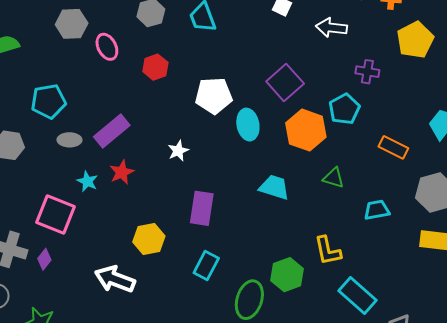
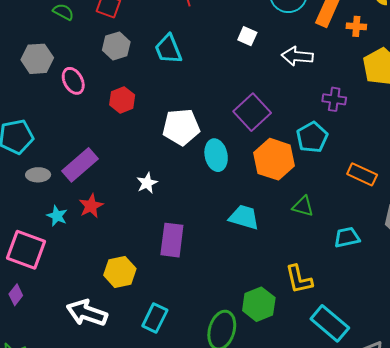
cyan rectangle: (206, 265) -> (155, 318), moved

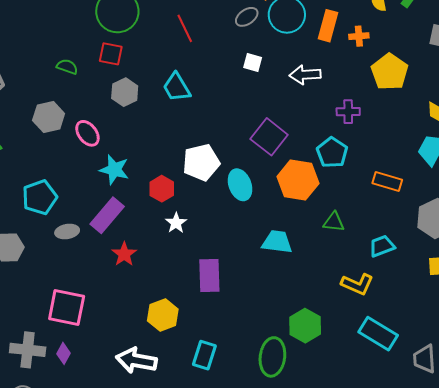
red hexagon: (122, 100) -> (162, 189), moved
cyan star: (57, 216) -> (114, 170), moved, size x1.4
yellow L-shape: (299, 279) -> (357, 284), moved, turned -44

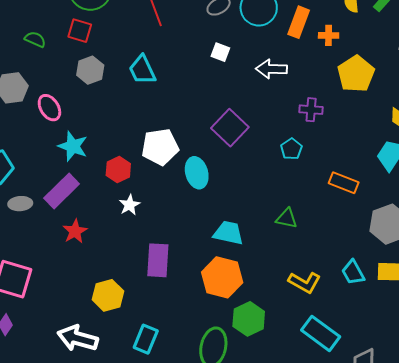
cyan pentagon: (332, 153) -> (291, 149), size x0.7
orange hexagon: (298, 180) -> (222, 277), moved
cyan trapezoid: (382, 246) -> (353, 272), moved, turned -104

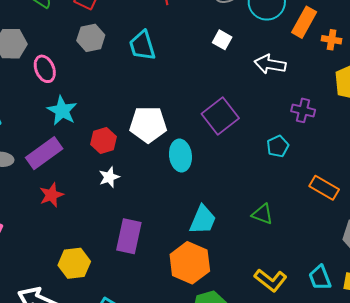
cyan trapezoid: (228, 233) -> (203, 220), turned 92

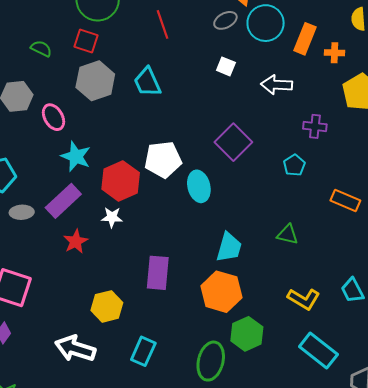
gray hexagon: (91, 38) -> (95, 81), size x1.4
red hexagon: (104, 140) -> (121, 181), size x1.5
white star: (109, 177) -> (112, 217), moved, turned 30

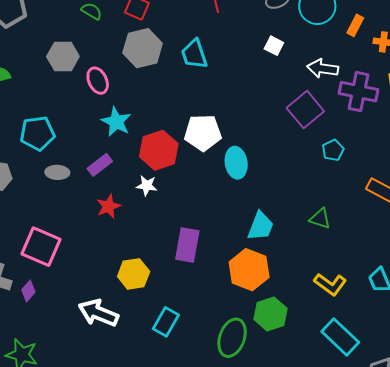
orange rectangle: (305, 39) -> (355, 25), size x0.7
purple cross: (315, 126) -> (358, 92), moved, size x1.6
purple square: (233, 142) -> (305, 110), moved
purple rectangle: (63, 201) -> (100, 165), size x0.7

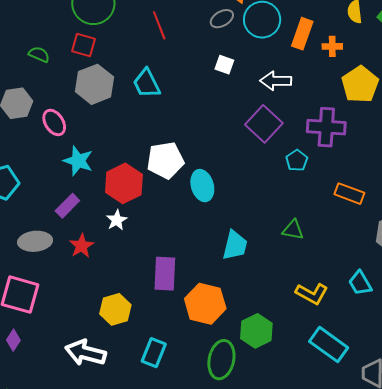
orange rectangle: (355, 25) -> (302, 34), size x1.4
purple cross: (358, 92) -> (326, 127), moved
gray ellipse: (57, 172) -> (35, 241), moved, size x1.4
white star: (147, 186) -> (117, 220), turned -30
orange hexagon: (249, 270) -> (205, 304), moved

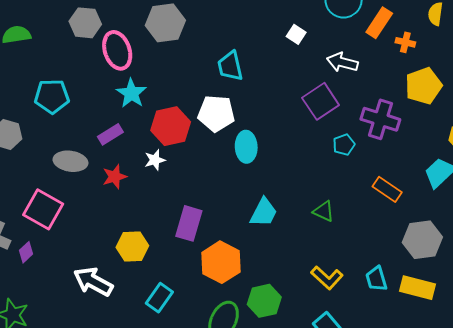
cyan trapezoid: (147, 83) -> (230, 66), moved
pink ellipse: (54, 122) -> (117, 50), size x1.4

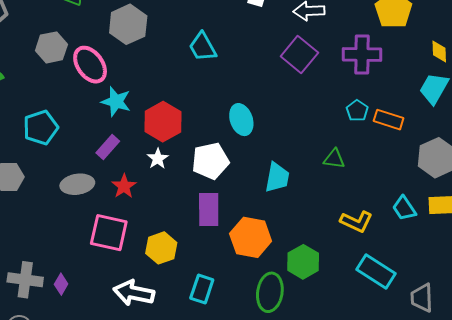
white pentagon: (216, 113) -> (210, 161), moved
cyan pentagon: (344, 145) -> (357, 111), moved
pink square: (43, 209) -> (109, 233), moved

